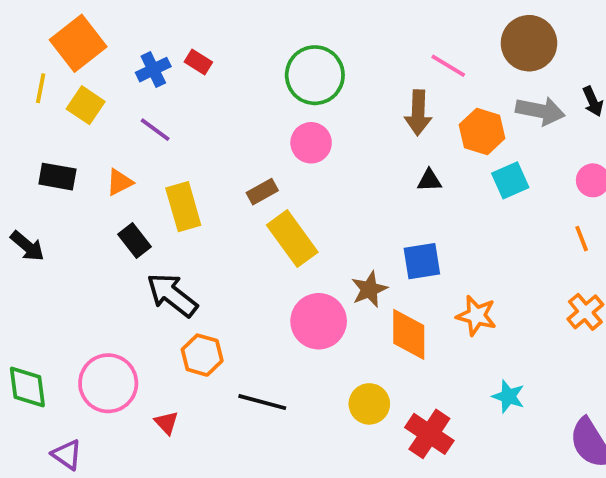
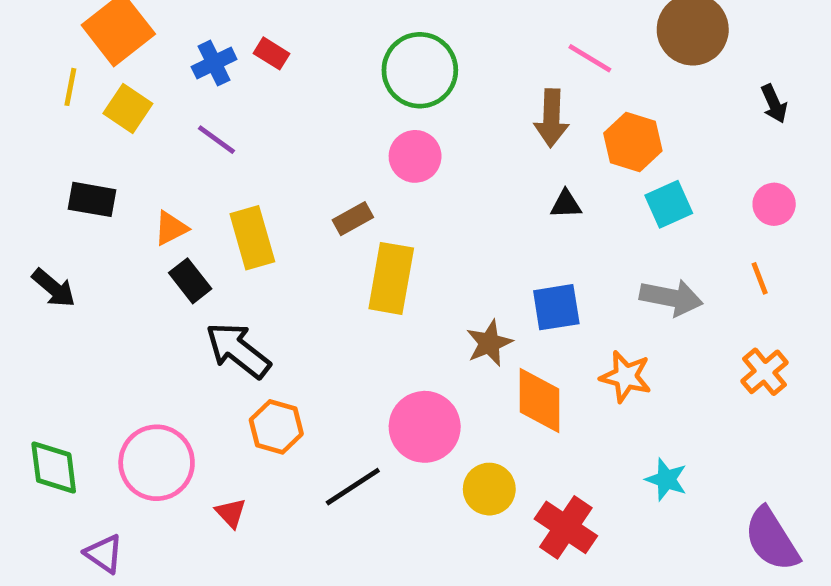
gray arrow: (540, 111) -> (671, 298), moved
orange triangle: (119, 182) -> (171, 228), moved
yellow rectangle: (292, 239) -> (391, 278), turned 46
pink circle: (319, 321) -> (425, 427), moved
black line: (262, 402) -> (353, 487), turned -48

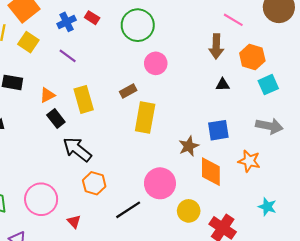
green circle: (420, 70) -> (138, 25), moved

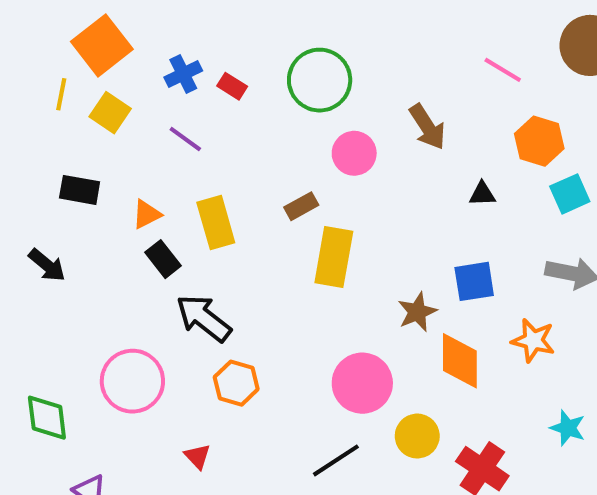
red rectangle: (92, 18) -> (232, 86), moved
brown arrow: (216, 46) -> (427, 127), moved, turned -35
pink circle: (41, 199) -> (132, 381), moved
black line: (128, 210) -> (336, 460), moved

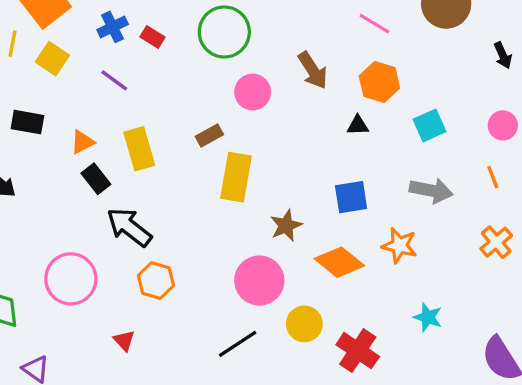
orange hexagon: (539, 141) -> (379, 82), moved
brown star: (417, 312) -> (286, 225), moved
orange diamond: (460, 361) -> (339, 262), turned -51

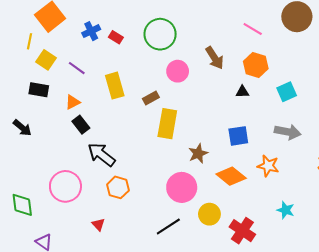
yellow square: (52, 59) -> (46, 60), moved
purple line: (114, 80) -> (77, 68), moved
yellow rectangle: (139, 149) -> (115, 86), moved

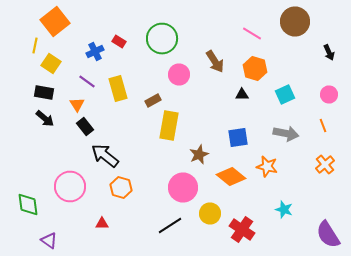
blue cross: (91, 31) -> (95, 52), moved
purple line: (77, 68) -> (87, 82), moved
orange triangle: (73, 102) -> (77, 104), turned -35
black arrow: (22, 128) -> (45, 118), moved
red triangle: (98, 224) -> (102, 224), turned -48

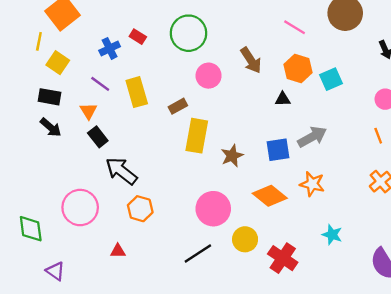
cyan square: (285, 94) -> (331, 79), moved
gray arrow: (286, 134) -> (312, 137), moved, turned -40
brown star: (199, 154) -> (232, 156), moved

